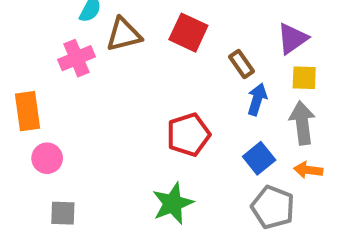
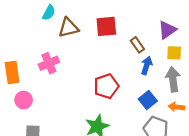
red square: (188, 33) -> (106, 26), turned -30
pink cross: (77, 58) -> (49, 63), moved

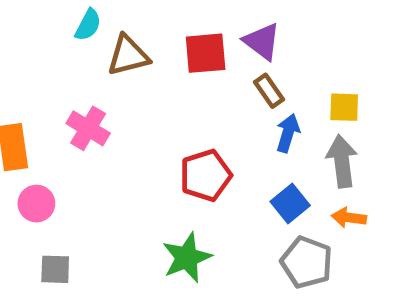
purple triangle: (167, 30) -> (262, 41), moved, turned -48
pink cross: (49, 63) -> (88, 128), turned -36

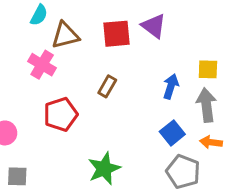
brown rectangle: (269, 91) -> (107, 86), moved, turned 65
pink cross: (88, 128) -> (42, 65), moved
red pentagon: (206, 175) -> (61, 114), moved

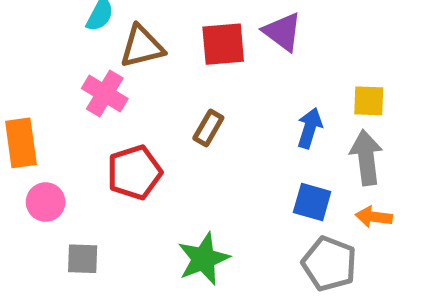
blue square: (172, 133) -> (312, 202), turned -35
gray square: (17, 176) -> (83, 259), moved

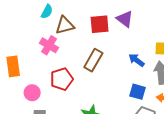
brown rectangle: (208, 128) -> (93, 60), size x1.5
blue arrow: (310, 128) -> (136, 60), turned -70
pink circle: (46, 202) -> (32, 93), moved

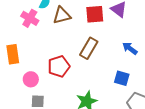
pink cross: (49, 45) -> (30, 18), moved
blue square: (138, 92) -> (122, 78), moved

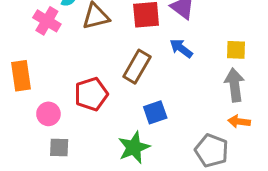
blue arrow: (130, 48) -> (181, 48), moved
blue square: (122, 78) -> (155, 112), moved, turned -35

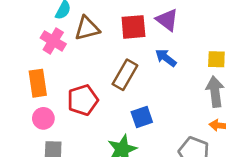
pink cross: (47, 21) -> (53, 41), moved
orange rectangle: (21, 76) -> (38, 83), moved

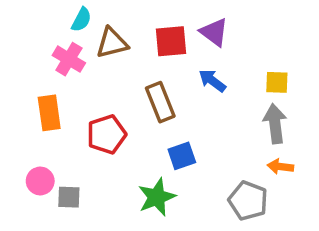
brown rectangle: (125, 75) -> (160, 102), turned -52
pink circle: (43, 118) -> (40, 181), moved

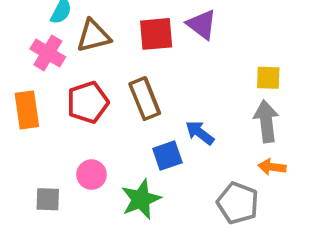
blue arrow: (212, 81) -> (200, 133), moved
red pentagon: (107, 134) -> (88, 102), moved
pink circle: (40, 181) -> (91, 175), moved

